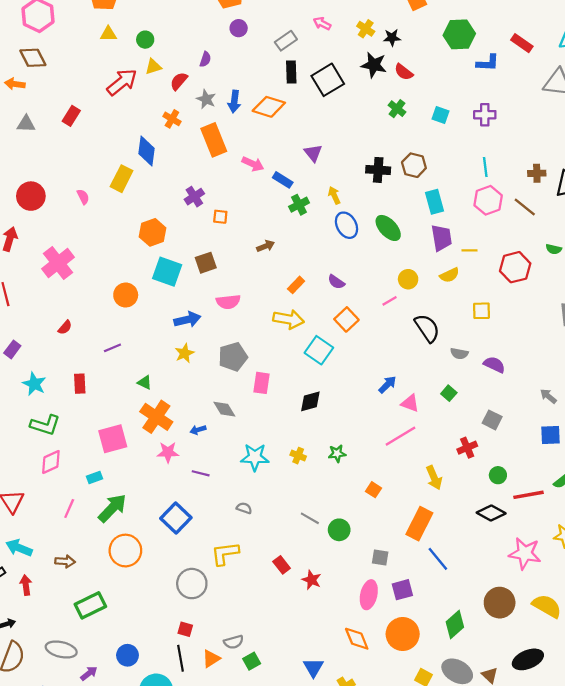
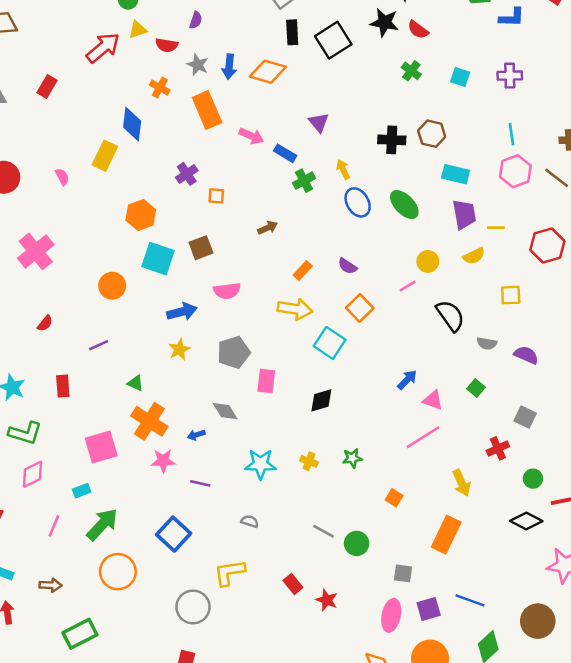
red semicircle: (179, 81) -> (167, 45), turned -120
cyan rectangle: (435, 202) -> (456, 174), turned -60
blue line: (438, 559) -> (470, 600), moved, turned -30

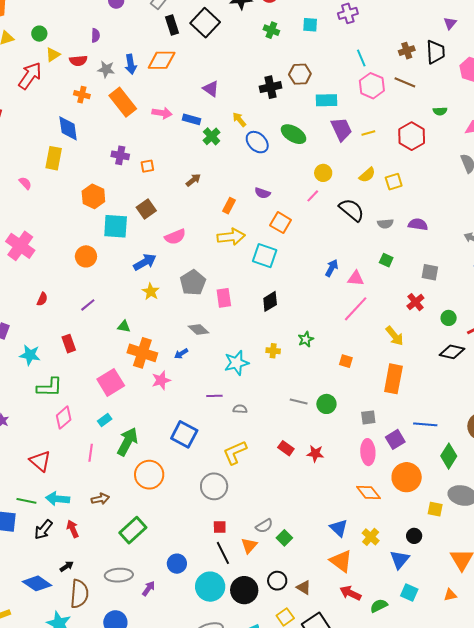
purple cross: (187, 174) -> (120, 155), turned -30
yellow semicircle: (474, 256) -> (367, 175), moved
purple line: (200, 483) -> (214, 396), moved

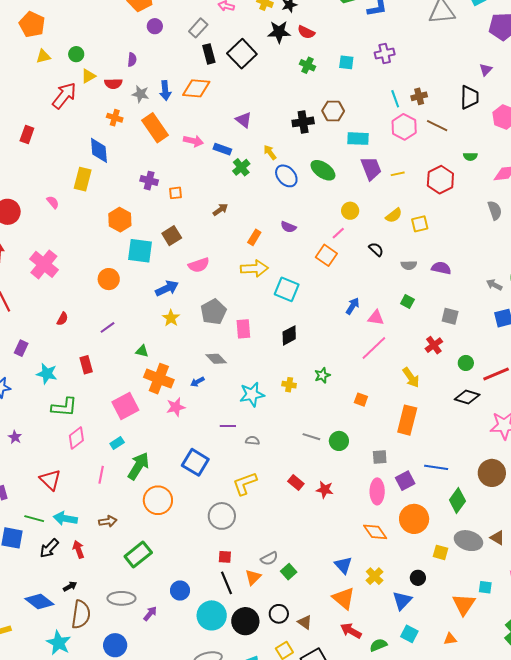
brown cross: (407, 51) -> (419, 96), moved
black semicircle: (352, 210) -> (376, 249), size x0.6
orange square: (281, 223) -> (326, 255), moved

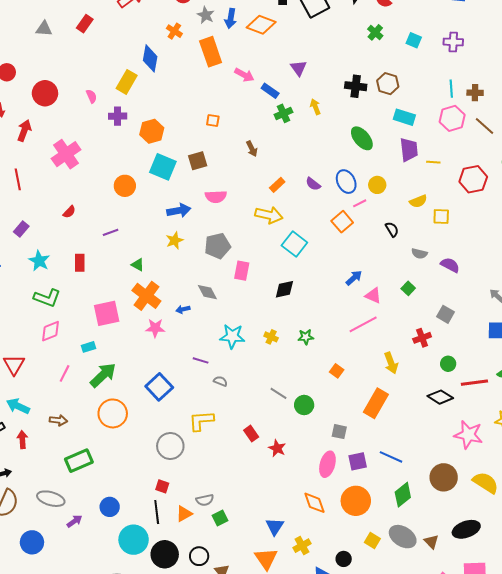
blue ellipse: (286, 176) -> (346, 182), moved
purple cross: (149, 181) -> (118, 116), moved, turned -30
brown arrow: (220, 210) -> (252, 149), turned 84

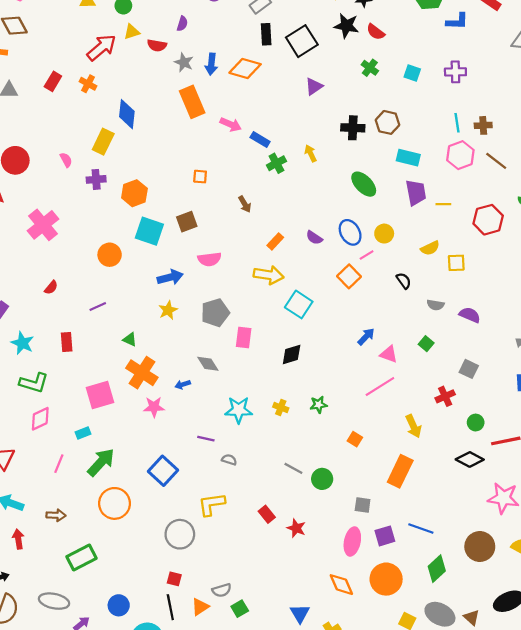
orange cross: (174, 31) -> (88, 84), moved
purple triangle: (299, 68) -> (314, 86), moved, turned 36

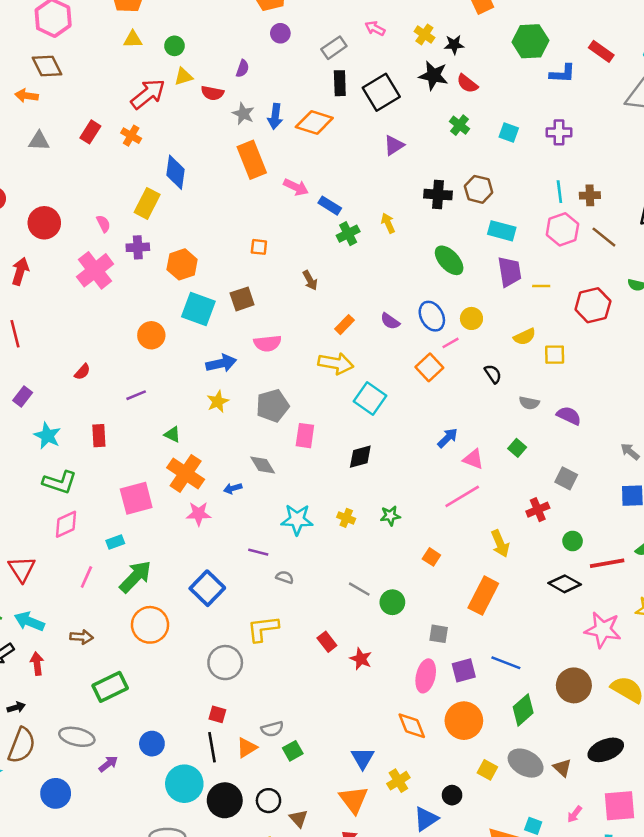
pink cross: (43, 225) -> (95, 270), moved

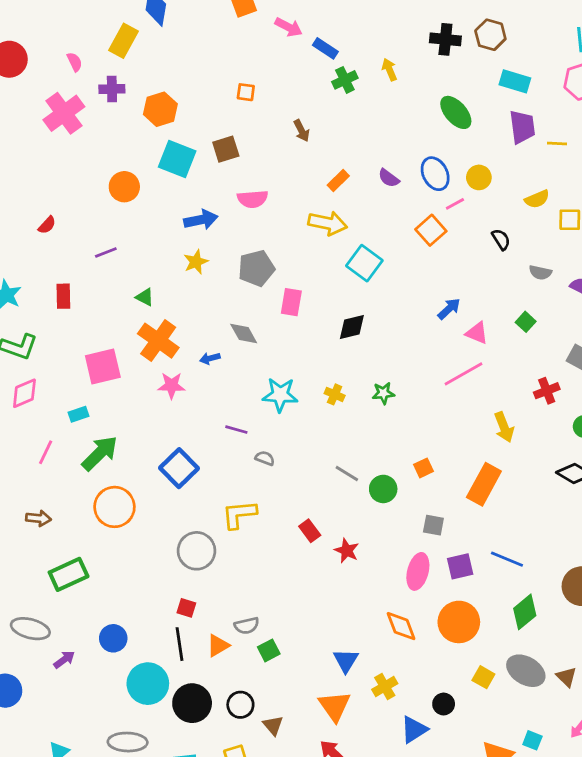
orange square: (431, 557) -> (424, 468), moved, turned 30

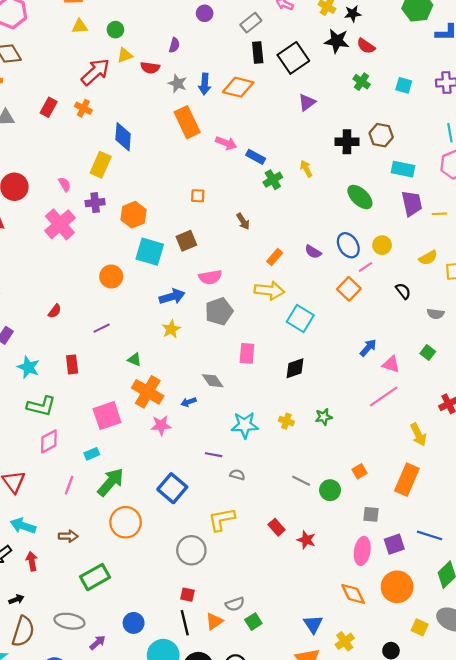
gray pentagon: (256, 268) -> (219, 311), moved

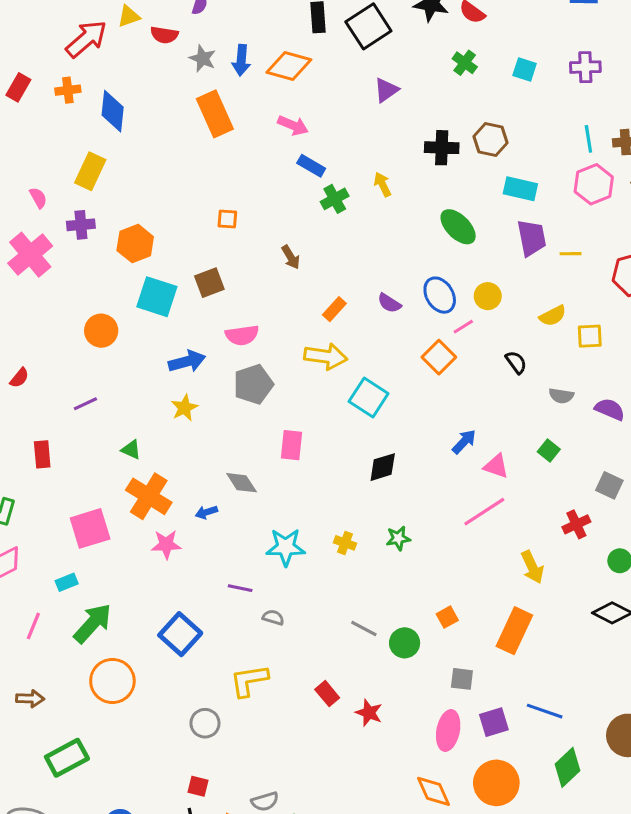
orange cross: (83, 108) -> (68, 90), turned -35
blue diamond: (123, 137) -> (113, 111), moved
pink arrow: (226, 143) -> (293, 125), moved
black diamond: (295, 368) -> (383, 467), moved
gray circle: (191, 550) -> (205, 723), size x0.7

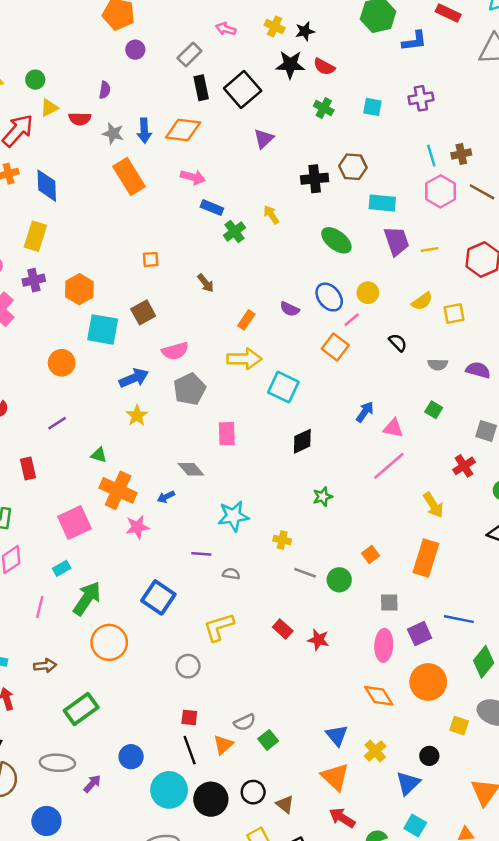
yellow cross: (345, 543) -> (282, 540), moved

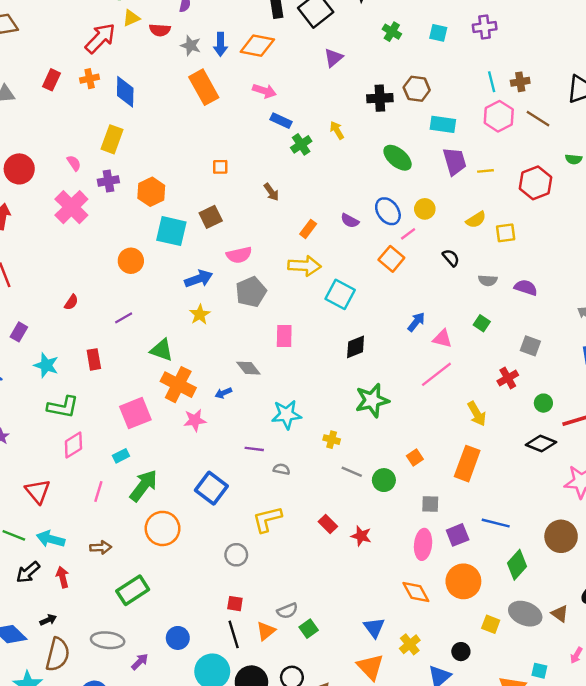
green triangle: (99, 455) -> (162, 350), size x1.5
green star: (323, 497) -> (372, 400), size x1.8

